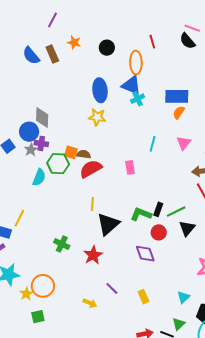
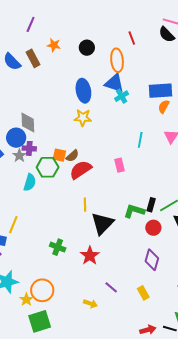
brown semicircle: (84, 154) -> (72, 156), turned 136
purple diamond: (145, 254) -> (152, 260), moved, turned 40
green square: (38, 317) -> (40, 321), size x1.6

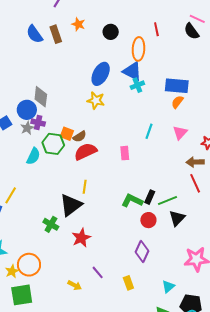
blue ellipse: (83, 91) -> (101, 74), turned 30
black triangle: (102, 223) -> (71, 205), moved

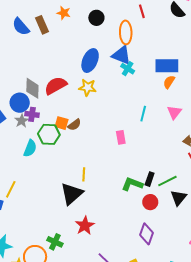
cyan cross: (137, 85) -> (128, 69), turned -32
red semicircle: (86, 152) -> (56, 86), moved
green cross: (51, 224) -> (55, 242), moved

